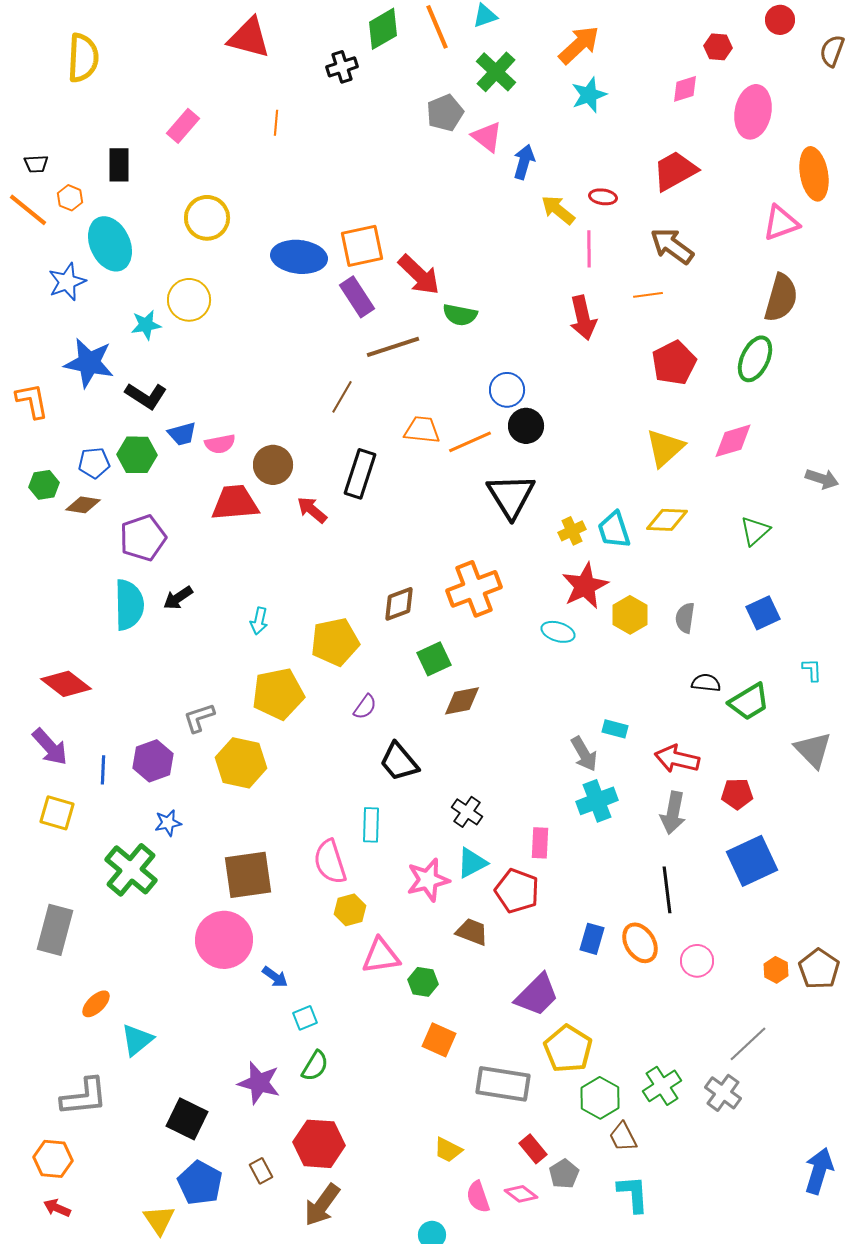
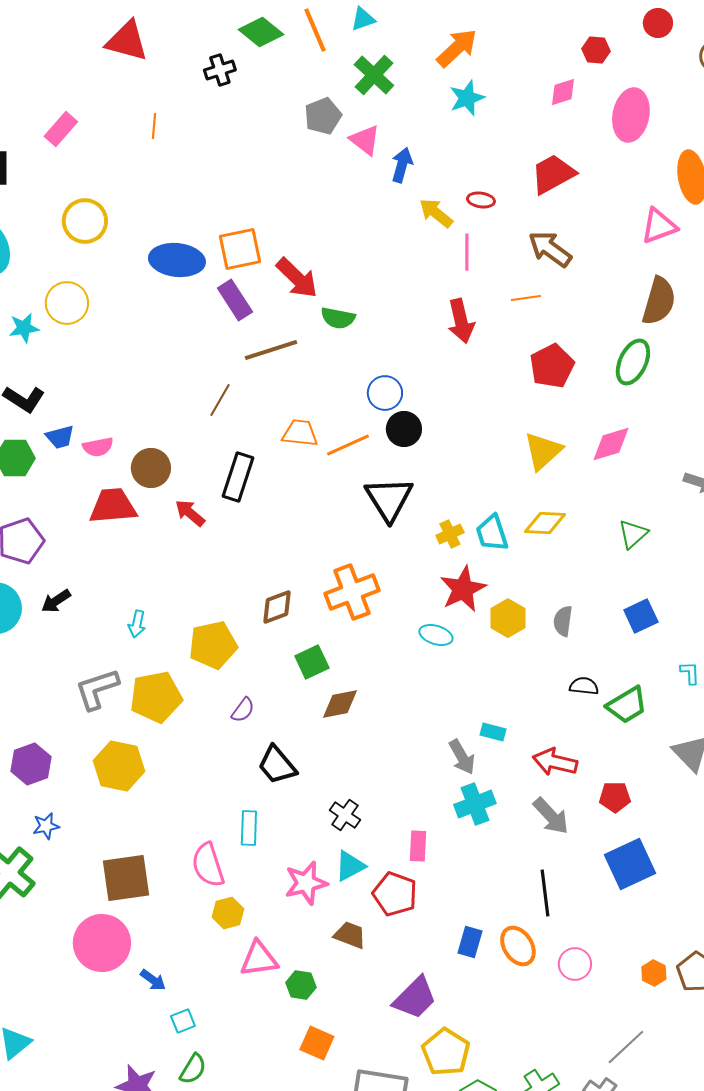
green diamond: (383, 29) -> (261, 32), turned 69
gray L-shape: (199, 718) -> (97, 689), moved, size x1.4
gray arrow: (673, 813) -> (551, 816), turned -54

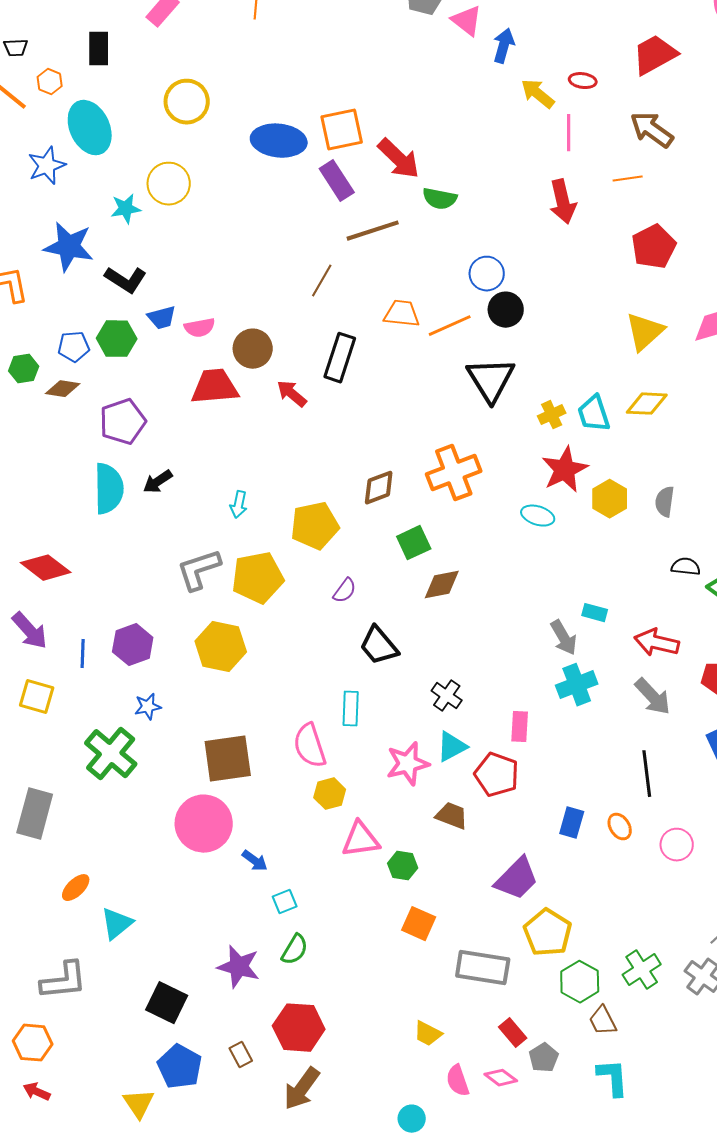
orange ellipse: (518, 946) -> (620, 827), size x0.7

